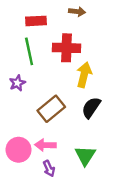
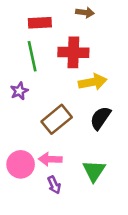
yellow arrow: (84, 75) -> (93, 82), turned 65

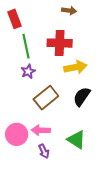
red rectangle: (40, 23) -> (14, 19), moved, turned 72
purple star: (19, 91) -> (28, 71), moved
green triangle: (94, 171) -> (76, 140), turned -30

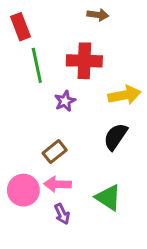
yellow arrow: (75, 67) -> (124, 95), moved
purple star: (28, 71) -> (65, 101), moved
brown rectangle: (46, 98) -> (55, 152), moved, size x0.7

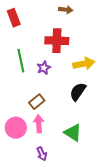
green line: (37, 65) -> (21, 61), moved
pink arrow: (58, 184) -> (39, 124), turned 84
purple arrow: (62, 214) -> (42, 154), moved

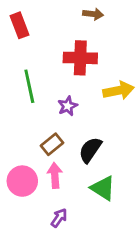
purple star: (44, 68) -> (68, 106), moved
black semicircle: (78, 92) -> (90, 150), moved
purple arrow: (42, 154) -> (59, 218), turned -120

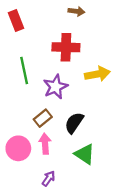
purple star: (68, 106) -> (56, 87), size x1.5

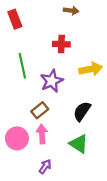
red cross: (66, 47) -> (61, 44), size x0.7
black semicircle: (74, 123) -> (82, 111), moved

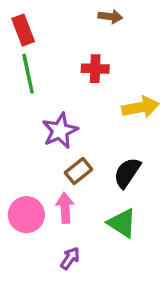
green line: (22, 66) -> (28, 74), moved
purple star: (52, 81) -> (60, 131), moved
brown rectangle: (40, 110) -> (78, 171), moved

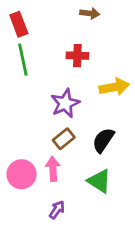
purple star: (60, 131) -> (65, 103), moved

